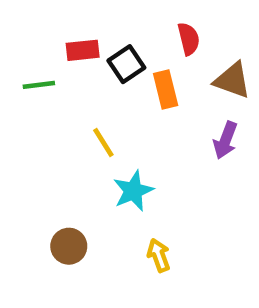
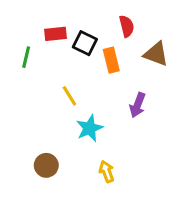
black square: (126, 64) -> (85, 43), turned -30
green line: (39, 85) -> (26, 57), turned -70
purple arrow: (225, 140) -> (137, 105), moved

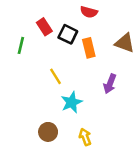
red semicircle: (127, 26) -> (89, 12), moved, turned 119
red rectangle: (56, 34) -> (44, 27), turned 63
brown circle: (46, 165) -> (48, 132), moved

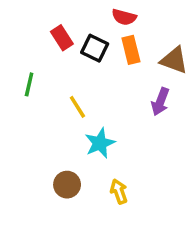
green line: (21, 45) -> (29, 84), moved
orange rectangle: (89, 48) -> (131, 50), moved
purple arrow: (110, 84) -> (160, 102), moved

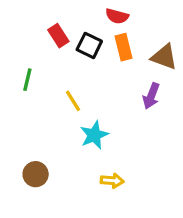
brown circle: (67, 185) -> (36, 174), moved
yellow arrow: (119, 191) -> (112, 181), turned 115

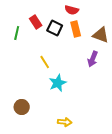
green line: (27, 80) -> (17, 33), moved
yellow arrow: (112, 181) -> (65, 122), moved

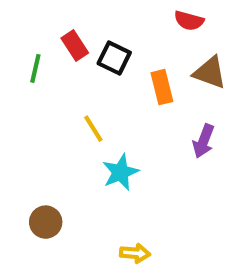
red semicircle: (72, 10) -> (189, 21), moved
orange rectangle: (76, 29) -> (162, 87), moved
purple arrow: (93, 59) -> (203, 141), moved

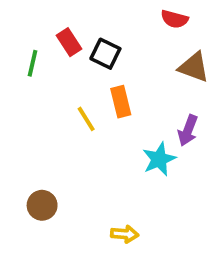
orange rectangle: (162, 87) -> (121, 102), moved
cyan star: (120, 172) -> (159, 159), moved

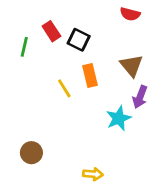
brown triangle: (194, 67) -> (131, 65), moved, turned 30

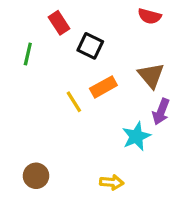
red rectangle: (51, 31) -> (59, 23), moved
orange rectangle: (90, 75) -> (103, 87), turned 75
yellow arrow: (93, 174) -> (112, 182), moved

